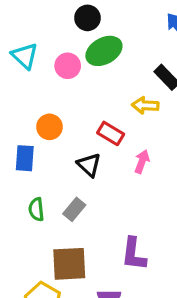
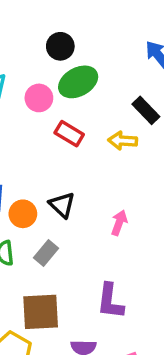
orange circle: (49, 127) -> (23, 214), moved
red rectangle: (111, 133) -> (69, 134), moved
pink arrow: (142, 162) -> (119, 223), moved

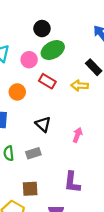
orange circle: (23, 214) -> (17, 92), moved
gray rectangle: (46, 253) -> (33, 153), turned 32
brown square: (41, 312) -> (30, 189), size x0.7

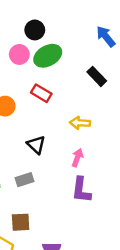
pink circle: (29, 60) -> (19, 54), moved
yellow arrow: (80, 86) -> (80, 123), moved
purple L-shape: (72, 182) -> (81, 190), moved

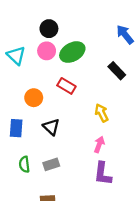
black circle: (35, 30) -> (49, 29), moved
yellow arrow: (80, 123) -> (102, 113), turned 60
black triangle: (36, 145) -> (51, 127), moved

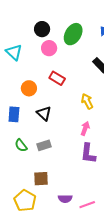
pink circle: (47, 51) -> (49, 48), moved
green ellipse: (72, 52) -> (73, 34), moved, turned -30
green semicircle: (24, 164) -> (21, 145), turned -32

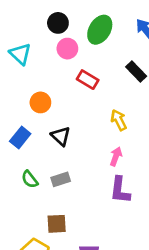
red rectangle: (57, 78) -> (88, 80), moved
blue rectangle: (14, 114) -> (20, 138), turned 35

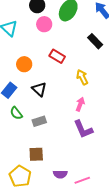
red rectangle: (88, 80) -> (57, 56), moved
green semicircle: (30, 179) -> (16, 113), moved
purple L-shape: (120, 190) -> (83, 129), turned -30

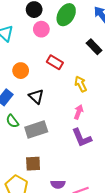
gray rectangle: (39, 121) -> (36, 129), size x1.5

